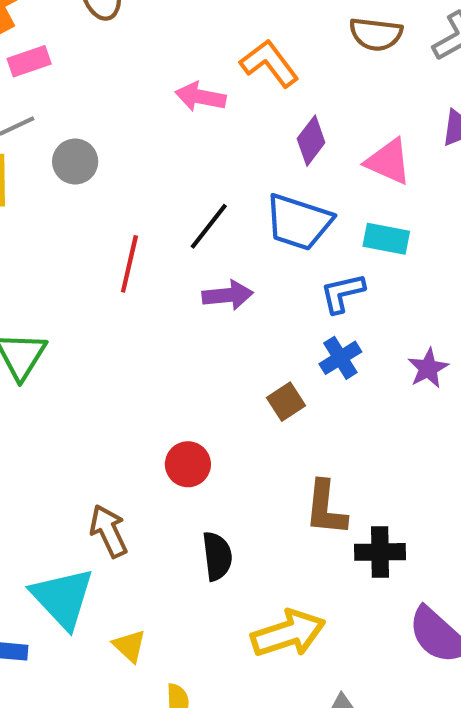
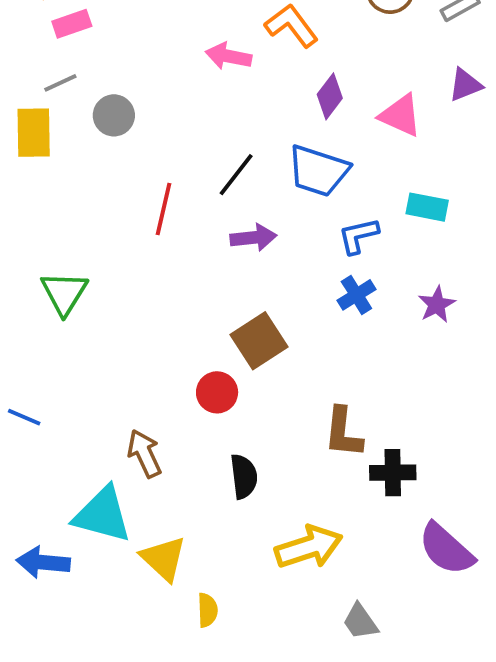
cyan rectangle: (386, 239) -> (427, 207), moved
brown square: (286, 402) -> (259, 341), moved, size x1.6
cyan triangle: (63, 598) -> (102, 515), turned -32
yellow triangle: (129, 646) -> (164, 559), size x1.5

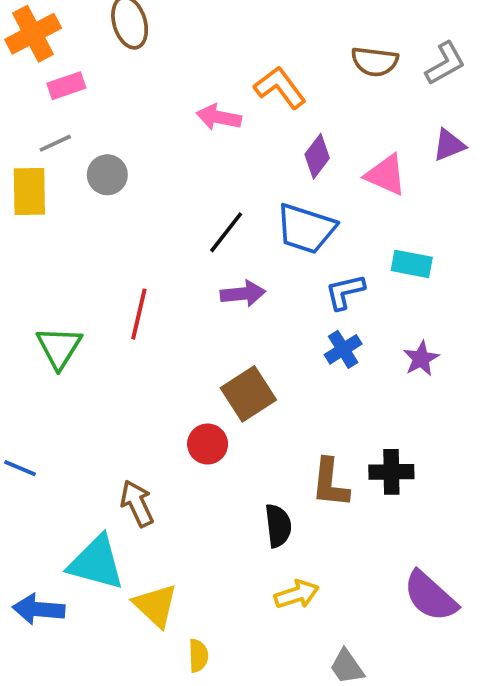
red line: (164, 209) -> (139, 314), moved
black cross: (393, 473) -> (391, 472), moved
black semicircle: (244, 476) -> (278, 526), moved
yellow arrow: (309, 547) -> (297, 594), size x0.7

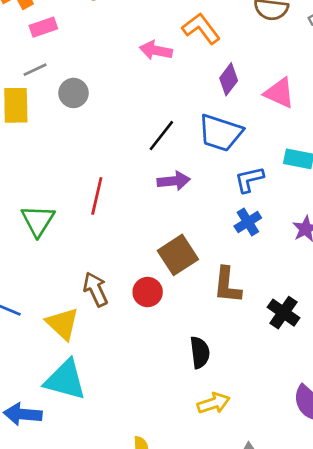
black cross: (391, 472) -> (284, 313), turned 36
brown L-shape: (330, 483) -> (227, 285), moved
brown arrow: (137, 503) -> (95, 289), moved
yellow triangle: (156, 606) -> (63, 324), moved

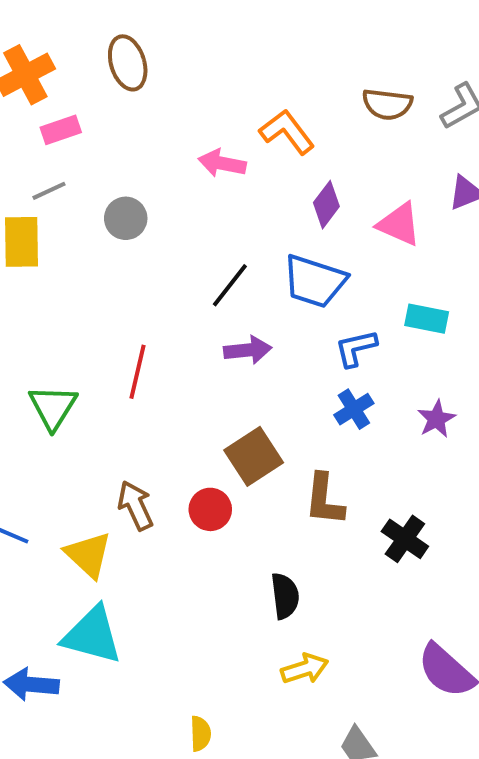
gray circle: (73, 93) -> (126, 218), moved

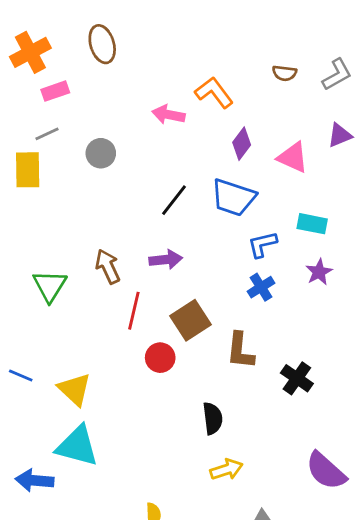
brown semicircle: (387, 104) -> (284, 73), size x0.7
purple arrow: (248, 350) -> (166, 260), moved
red line: (138, 372) -> (134, 311), moved
purple star: (436, 419) -> (319, 272), moved
brown arrow: (136, 505) -> (108, 266), moved

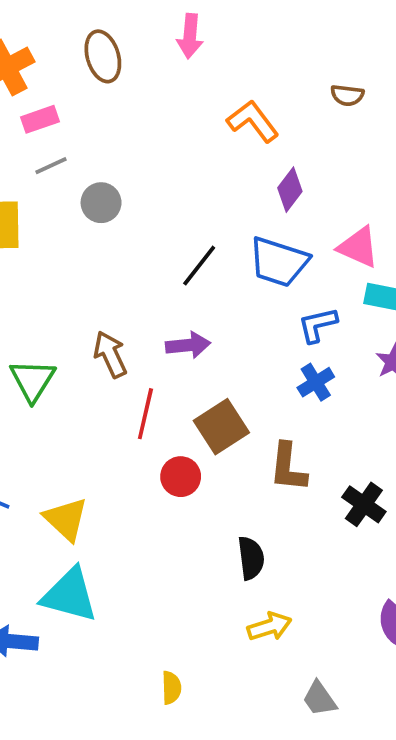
pink arrow: (168, 115) -> (190, 36), moved, turned -96
gray line: (47, 134) -> (51, 166), moved
pink triangle: (293, 157) -> (358, 247), moved

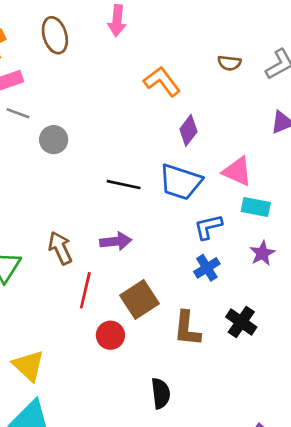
gray line: (51, 166) -> (18, 113), turned 45
black line: (199, 266) -> (124, 185), turned 64
black cross: (364, 504) -> (241, 322), moved

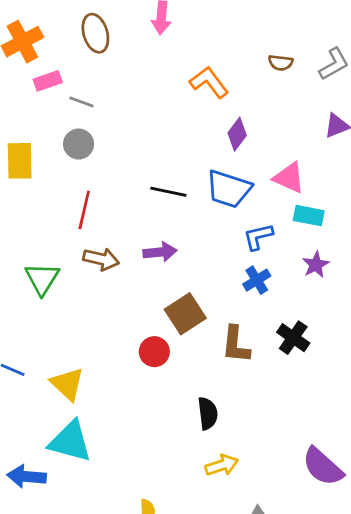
gray line: (18, 113) -> (81, 102), moved
gray circle: (54, 140) -> (79, 144), moved
brown arrow: (60, 248) -> (101, 259), turned 128
red line: (85, 290) -> (84, 210), moved

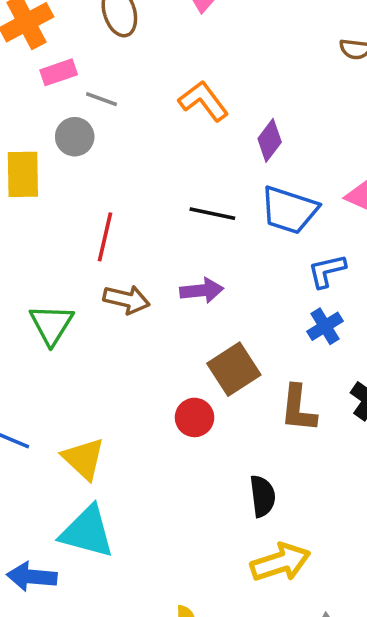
orange L-shape: (209, 82) -> (203, 101), moved
purple diamond: (237, 134) -> (270, 140), moved
gray circle: (79, 144) -> (75, 137), moved
yellow arrow: (222, 465) -> (280, 562), size x1.4

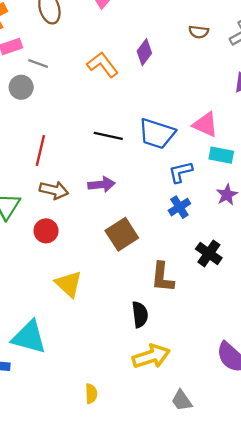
purple diamond: (270, 140) -> (144, 52), moved
brown L-shape: (298, 409) -> (162, 277), moved
red circle: (194, 417) -> (46, 231), moved
yellow triangle: (84, 459) -> (69, 284), moved

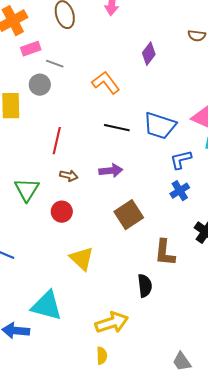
orange L-shape: (103, 65) -> (106, 83), moved
brown arrow: (54, 190) -> (69, 176), size x0.7
yellow arrow: (151, 356) -> (112, 323), moved

